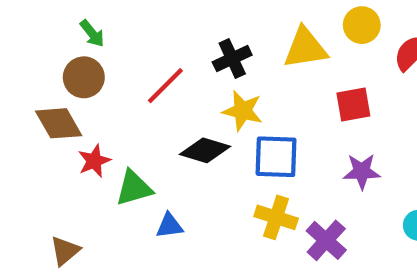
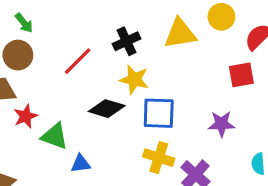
red square: (353, 104) -> (241, 75), moved
green triangle: (134, 188) -> (55, 136), turned 36

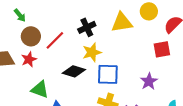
brown circle: (18, 55) -> (31, 36), moved
yellow star: (134, 80) -> (92, 52), turned -30
red star: (26, 116) -> (29, 59), moved
purple star: (221, 124) -> (149, 81), turned -30

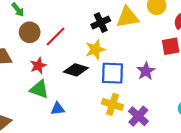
black cross: (87, 27) -> (101, 23), moved
red star: (29, 59) -> (38, 66), moved
purple star: (149, 81) -> (146, 71), moved

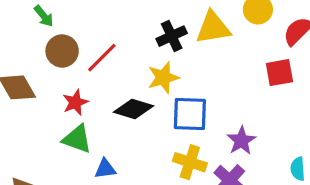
purple star: (146, 71) -> (241, 141), moved

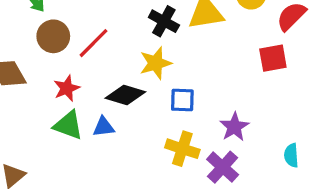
black cross: (172, 36) -> (164, 21), turned -36
blue square: (190, 114) -> (182, 100), size x0.7
blue triangle: (105, 169) -> (104, 127), moved

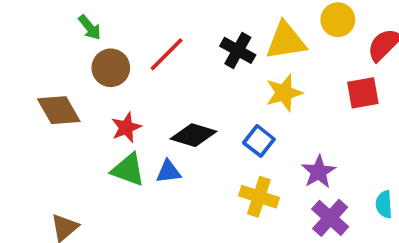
red line: (93, 43) -> (167, 54), moved
yellow star: (156, 63) -> (284, 93), moved
blue square: (182, 100) -> (259, 141), turned 36
purple cross: (223, 167) -> (330, 218), moved

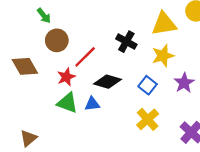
black cross: (238, 50) -> (126, 42), moved
red line: (167, 54) -> (85, 57), moved
purple star: (319, 172) -> (184, 83), moved
yellow cross: (259, 197) -> (148, 119), turned 30

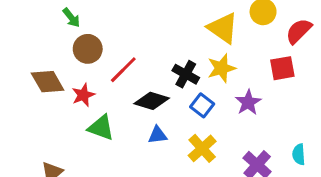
yellow triangle: (164, 24) -> (223, 28), turned 44
black cross: (126, 42) -> (186, 74), moved
red star: (66, 77) -> (83, 95), moved
blue triangle: (92, 104) -> (158, 135), moved

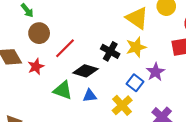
blue square: (202, 105) -> (135, 83), moved
green triangle: (101, 128) -> (63, 90), moved

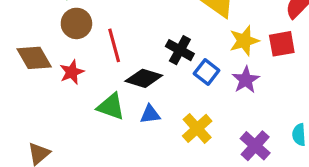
yellow star: (136, 47) -> (244, 41), moved
red line: (65, 48) -> (114, 45), turned -60
blue square: (135, 83) -> (207, 72), moved

